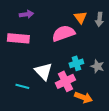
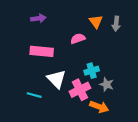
pink semicircle: (63, 33) -> (78, 39), size x0.6
pink rectangle: (18, 38) -> (42, 51), moved
gray star: (97, 66) -> (107, 84), moved

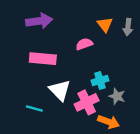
purple arrow: (38, 18) -> (39, 21), size x1.5

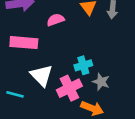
pink semicircle: (84, 44) -> (55, 20), moved

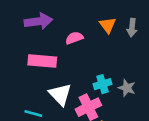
gray star: (101, 82) -> (127, 88), moved

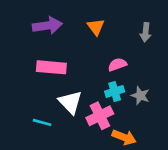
orange triangle: (108, 25) -> (96, 27), moved
pink semicircle: (74, 38) -> (117, 65), moved

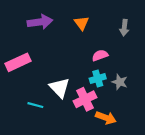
pink rectangle: (51, 67) -> (18, 62), moved, turned -30

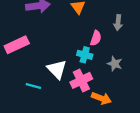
gray arrow: (124, 28) -> (118, 23), moved
pink semicircle: (100, 55) -> (96, 38), turned 128
cyan cross: (98, 78) -> (85, 55), moved, turned 32

